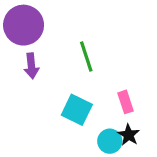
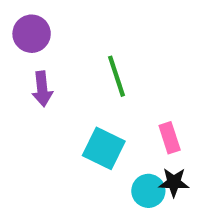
purple circle: (24, 25) -> (32, 34), size x0.7
black star: (129, 135) -> (174, 182), turned -30

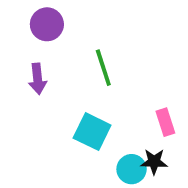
purple circle: (32, 34) -> (47, 24), moved
pink rectangle: (170, 138) -> (165, 122), moved

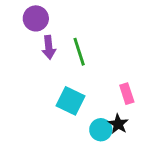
purple arrow: (37, 79) -> (49, 47), moved
black star: (154, 162) -> (118, 124), turned 30

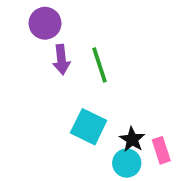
pink rectangle: (127, 94) -> (161, 150), moved
black star: (118, 124) -> (132, 139), moved

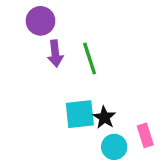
cyan square: (89, 127) -> (80, 114), turned -32
black star: (132, 139) -> (104, 117), moved

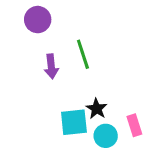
purple arrow: (55, 54) -> (51, 66), moved
cyan square: (80, 114) -> (74, 122), moved

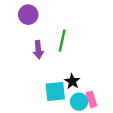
green line: (83, 54) -> (62, 41), turned 30
pink rectangle: (134, 125) -> (91, 99), moved

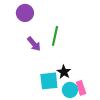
purple arrow: (38, 50) -> (34, 44), turned -35

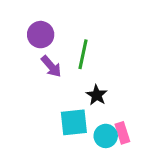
purple circle: (25, 13) -> (41, 35), moved
black star: (64, 72) -> (97, 95), moved

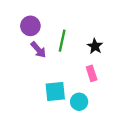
black star: (97, 95) -> (95, 46), moved
pink rectangle: (122, 133) -> (92, 73), moved

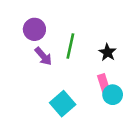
cyan square: (55, 92) -> (63, 104), turned -35
cyan circle: (79, 102) -> (113, 95), moved

